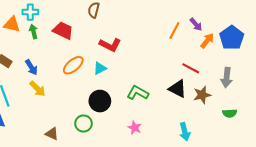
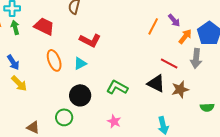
orange ellipse: (73, 65) -> (54, 60), turned -70
gray arrow: (227, 78) -> (196, 58), moved

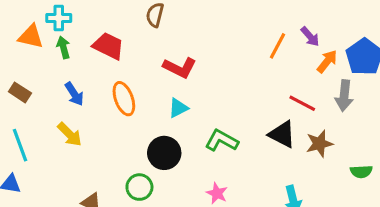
blue arrow: (13, 62) -> (74, 94), moved
cyan triangle: (80, 63) -> (178, 108), moved

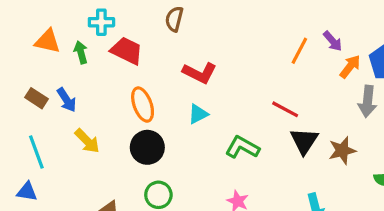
cyan cross: (59, 18) -> (101, 22), moved
blue arrow: (74, 94) -> (67, 100), moved
red line: (302, 103) -> (285, 109), moved
black triangle: (282, 134) -> (304, 141), turned 36
black circle: (164, 153) -> (147, 147), moved

